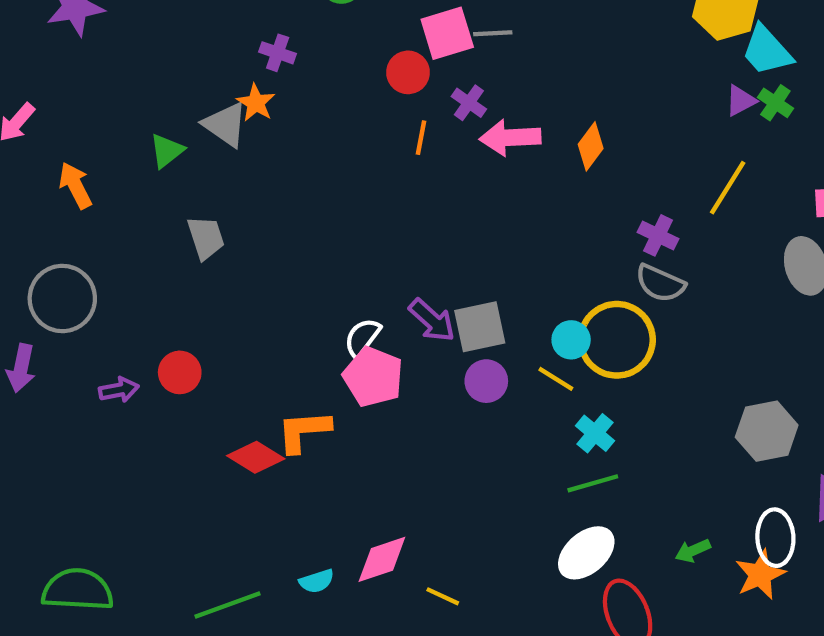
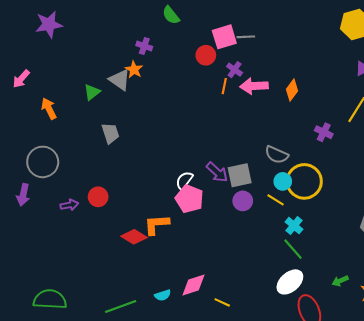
orange line: (421, 138) -> (224, 86), moved
gray semicircle: (660, 283) -> (277, 155), moved
green line: (593, 483) -> (293, 249), turned 65

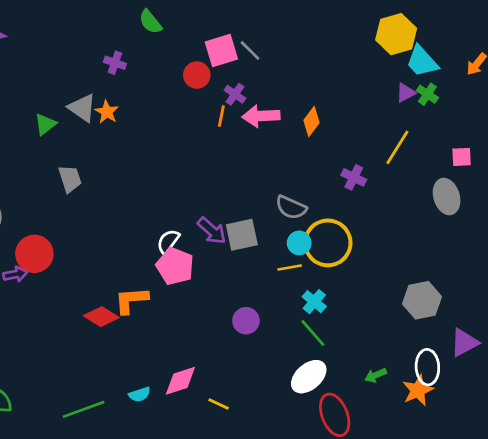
gray line: (246, 37) -> (250, 50), turned 48
orange star: (134, 70) -> (107, 112), moved
red circle: (98, 197) -> (34, 254), moved, size x1.4
yellow line: (276, 200) -> (290, 267), turned -42
purple circle: (243, 201) -> (246, 321), moved

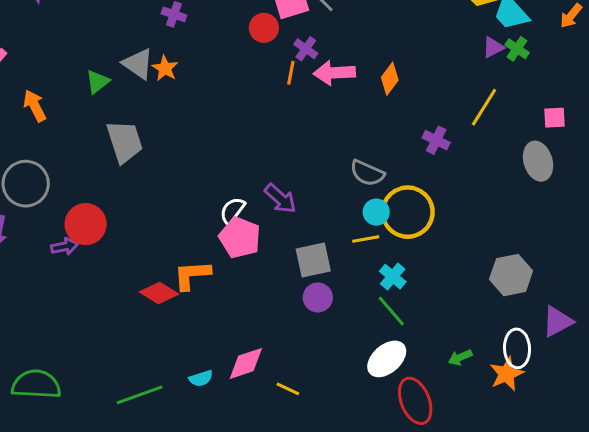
gray trapezoid: (70, 179) -> (125, 142), size x1.4
gray square: (242, 235) -> (313, 260), moved

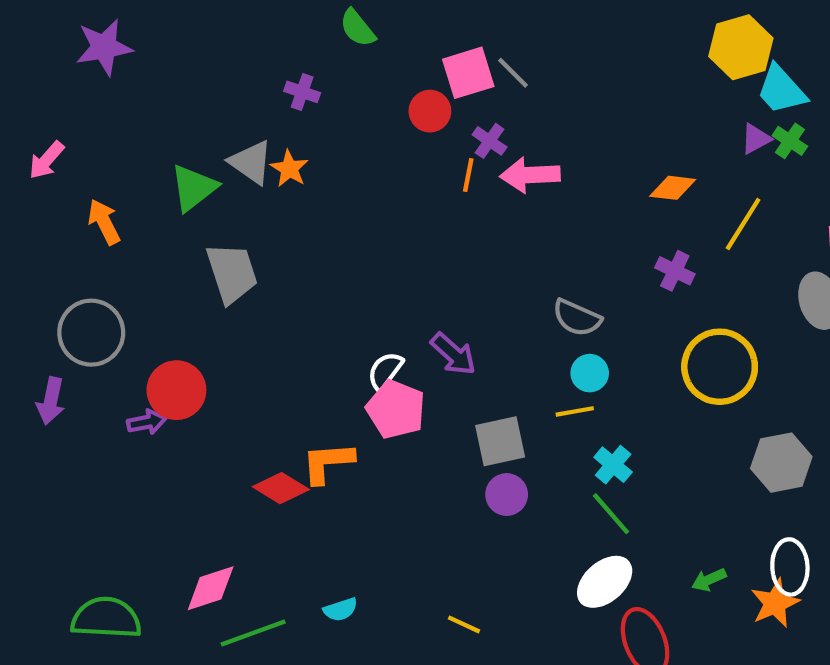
orange diamond: (390, 79) -> (673, 188), moved, turned 60
green triangle: (98, 82) -> (193, 188), size x1.4
yellow circle: (408, 212) -> (720, 367), moved
pink diamond: (246, 363) -> (211, 588), moved

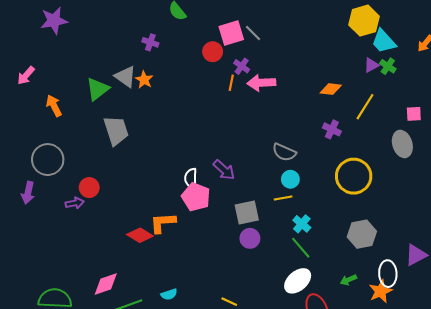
white semicircle: (385, 371) -> (191, 178), turned -36
red circle: (176, 390) -> (89, 188), size x0.7
gray hexagon: (781, 463) -> (362, 234), moved

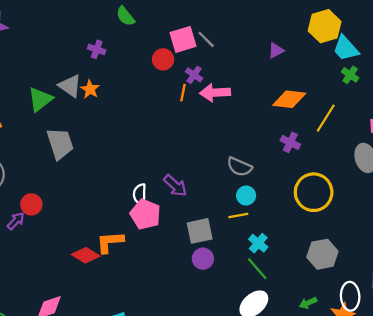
purple triangle: (371, 65) -> (276, 51), moved
orange diamond: (331, 89) -> (289, 99), size x1.4
purple arrow: (75, 203) -> (16, 221), turned -36

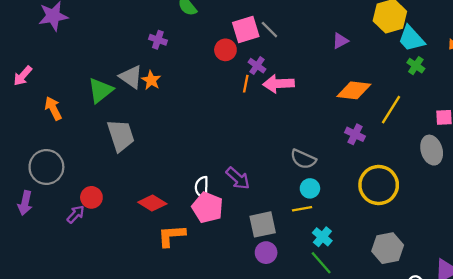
red diamond: (86, 255) -> (152, 203), moved

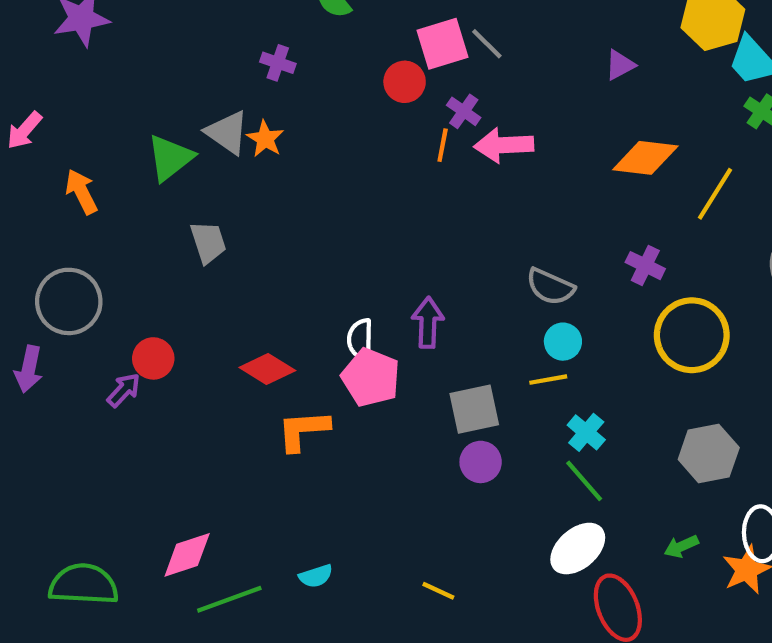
purple cross: (355, 134) -> (645, 266), moved
gray trapezoid: (121, 135) -> (208, 242), size x0.7
purple arrow: (238, 178) -> (428, 323), turned -130

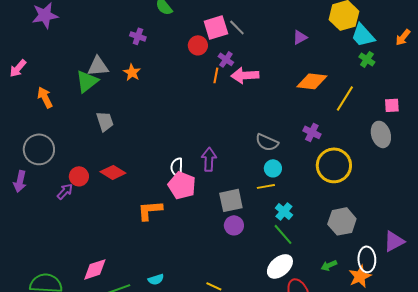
gray triangle: (227, 132) -> (98, 66), moved, turned -40
red diamond: (267, 369) -> (113, 172), moved

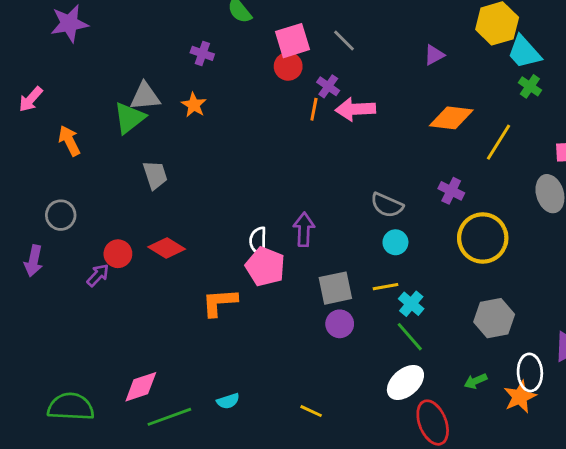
pink square: (216, 27) -> (292, 41), moved
gray circle: (39, 149) -> (61, 215), size x0.7
yellow line: (266, 186) -> (385, 287), moved

